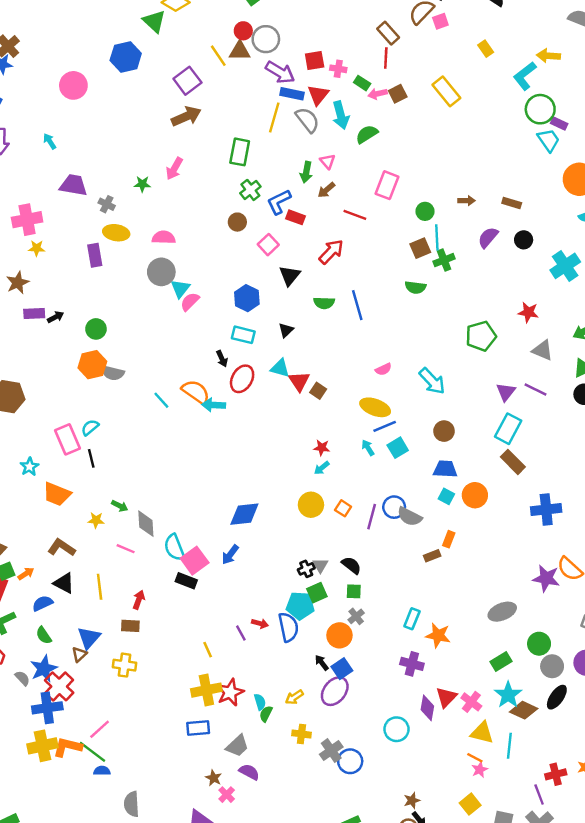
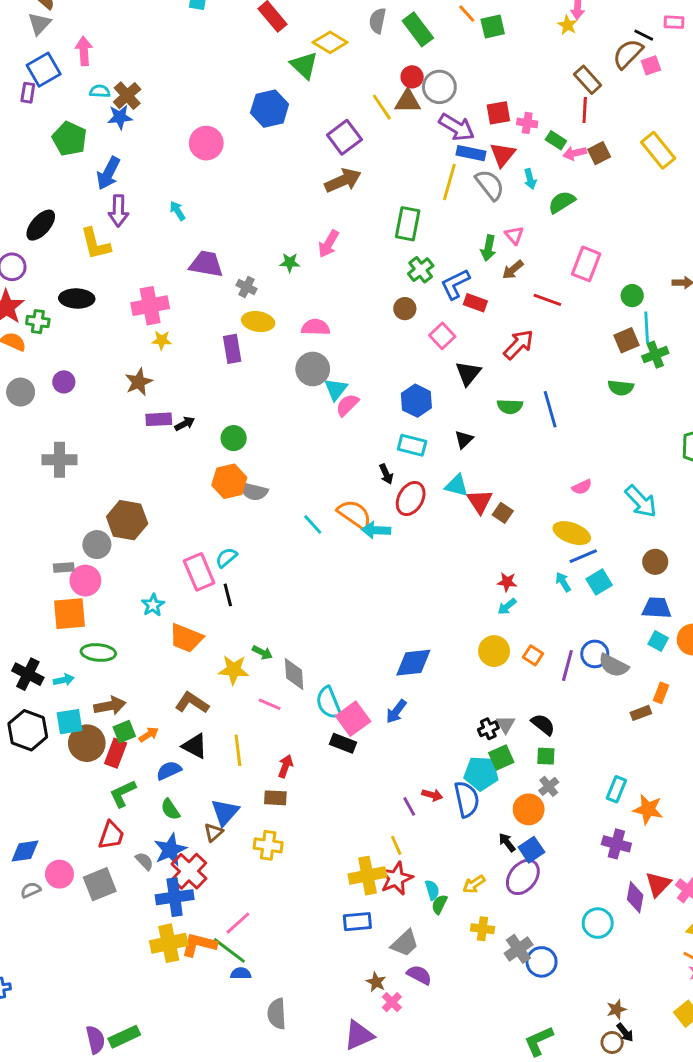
cyan arrow: (341, 115) -> (530, 179), size x0.6
yellow star: (96, 520) -> (234, 670), size x1.5
yellow line: (208, 650) -> (396, 845), moved

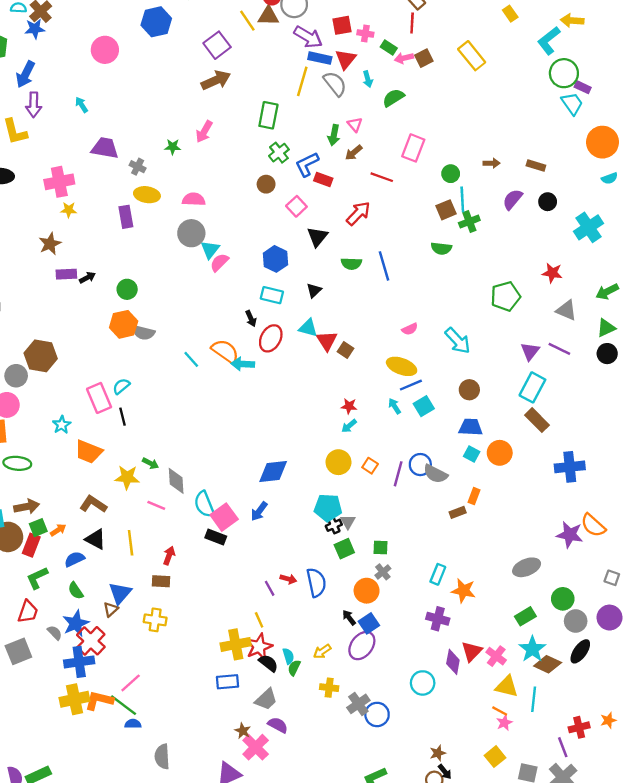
black semicircle: (543, 724) -> (268, 663), moved
cyan pentagon: (481, 773) -> (328, 508), moved
pink cross: (392, 1002) -> (256, 747), size x1.6

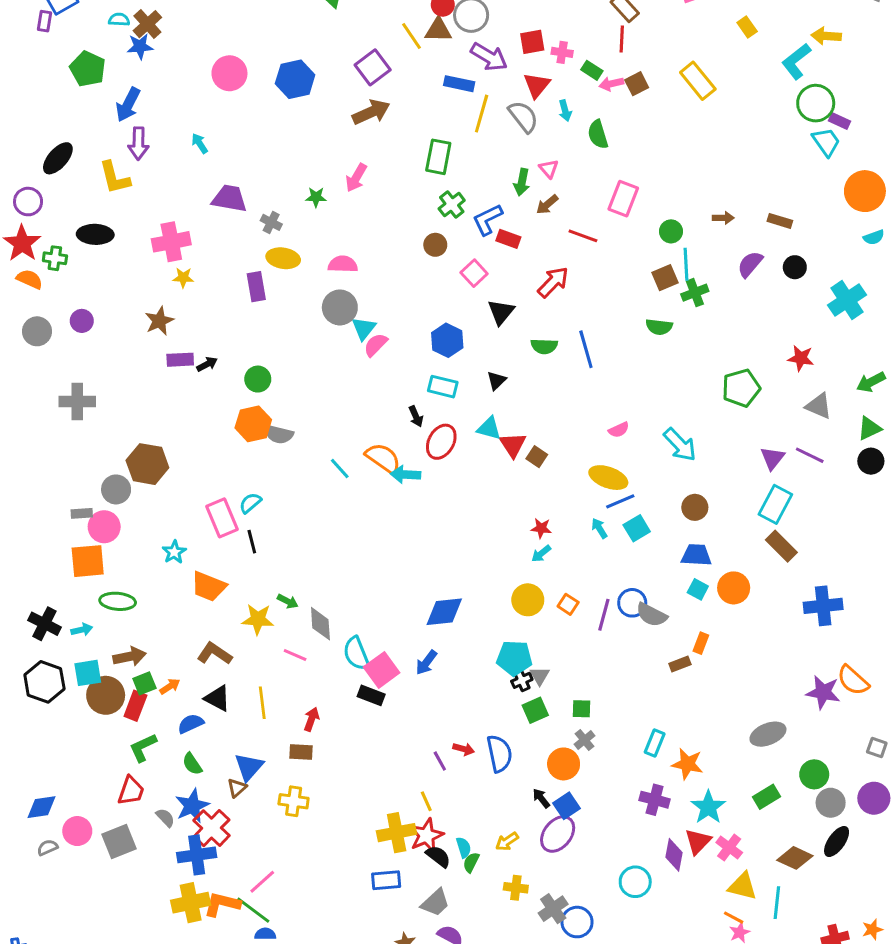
blue hexagon: (156, 22) -> (295, 79), moved
blue rectangle: (320, 58) -> (459, 84), moved
green semicircle: (393, 98) -> (598, 134), turned -75
cyan star: (532, 649) -> (708, 807), moved

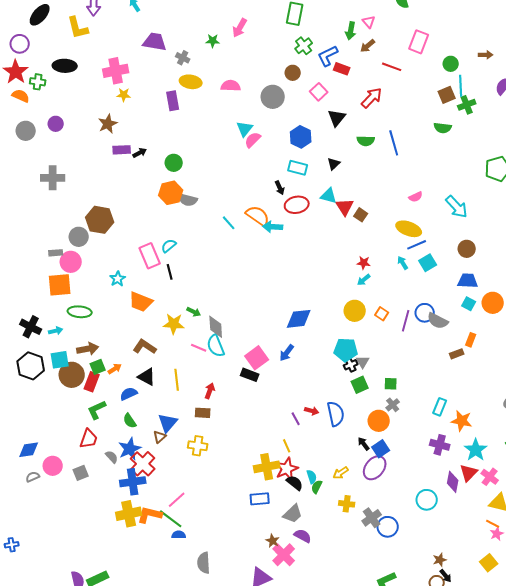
gray circle: (340, 307) -> (273, 97), moved
red ellipse: (441, 442) -> (297, 205), turned 50
cyan semicircle: (356, 654) -> (216, 346), moved
gray square: (119, 841) -> (81, 473), size x0.7

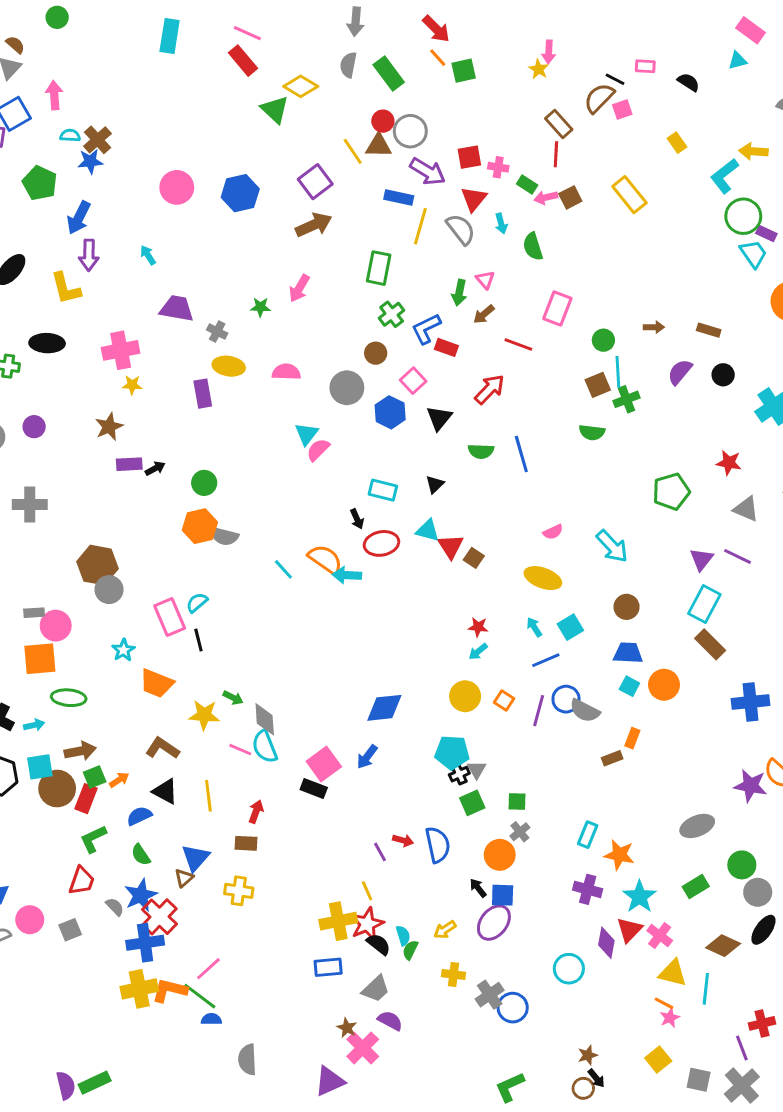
blue hexagon: (301, 137) -> (390, 412), moved
gray circle: (79, 237) -> (109, 590), moved
blue line: (417, 245) -> (546, 660), moved
blue square: (381, 449) -> (503, 895), turned 36

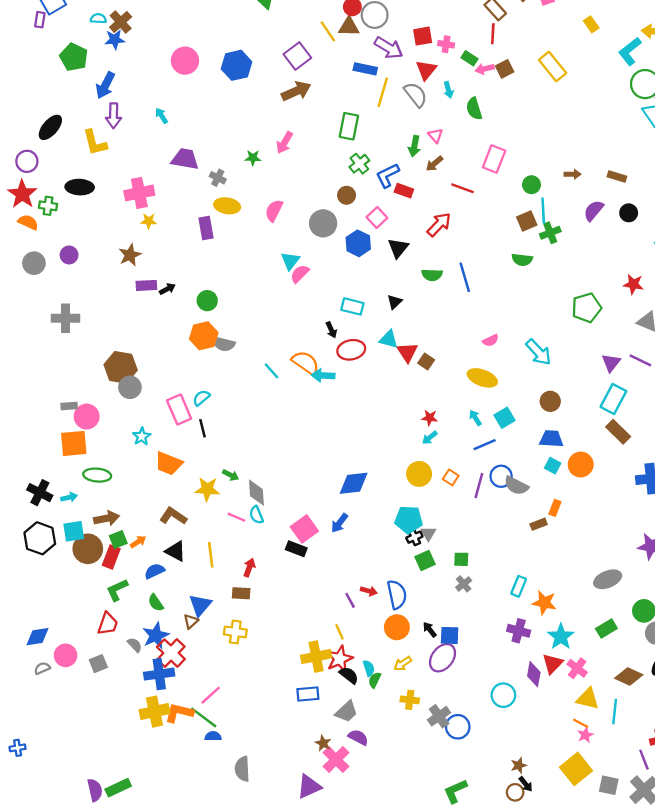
pink semicircle: (286, 372) -> (274, 210), turned -65
cyan semicircle: (265, 747) -> (256, 515), size x0.7
orange circle: (500, 855) -> (397, 627), moved
yellow square: (658, 1060) -> (576, 769), size x1.5

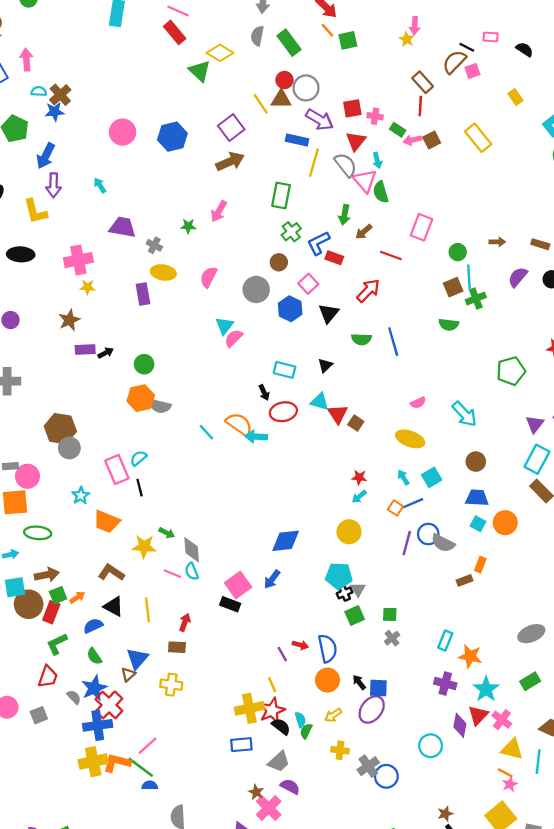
green semicircle: (474, 109) -> (381, 192), moved
pink triangle: (435, 136) -> (365, 181), moved, size x1.6
orange square: (451, 477) -> (395, 508), moved

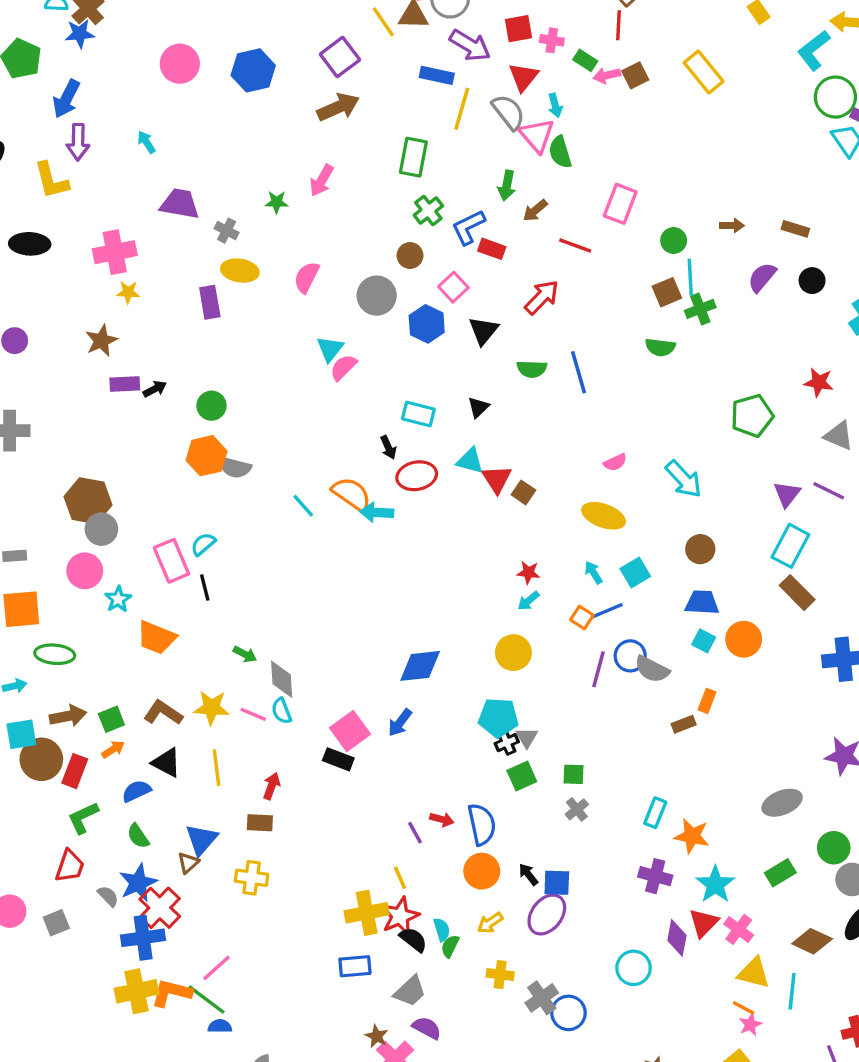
pink circle: (27, 476) -> (85, 571), moved
yellow star: (144, 546) -> (211, 708), moved
green square: (58, 595) -> (111, 719), moved

